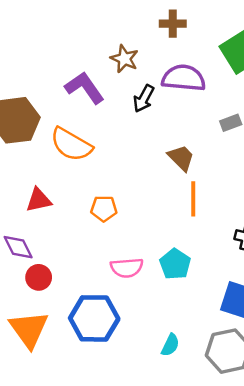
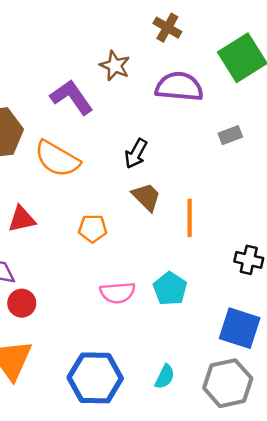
brown cross: (173, 24) -> (167, 28), turned 30
black arrow: (144, 99) -> (136, 154), moved
brown trapezoid: (181, 158) -> (146, 197), moved
blue hexagon: (94, 318) -> (95, 378), moved

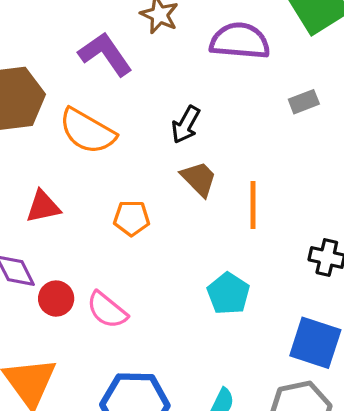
pink semicircle: (118, 293) -> (107, 310), moved, turned 44
red circle: (22, 303) -> (56, 299), moved

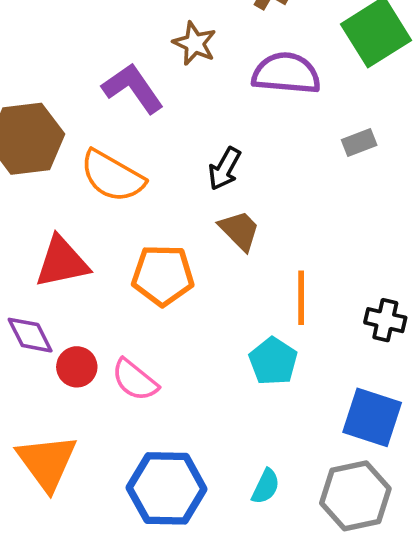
orange line: (253, 205) -> (301, 298), moved
red triangle: (43, 207) -> (62, 262), size x1.4
orange pentagon: (132, 218) -> (163, 275), size x1.5

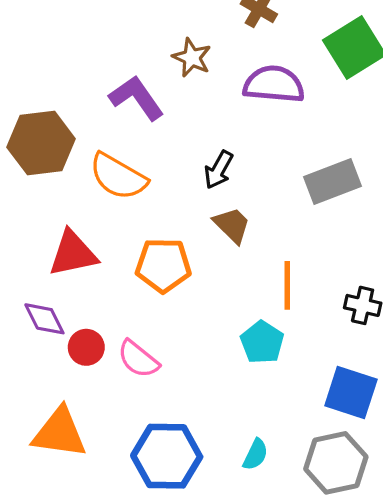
gray rectangle: (359, 142) -> (332, 182), moved, size x1.8
orange triangle: (47, 462) -> (59, 433), turned -46

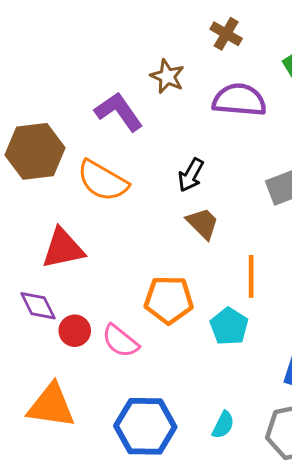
orange pentagon: (163, 265) -> (169, 300), moved

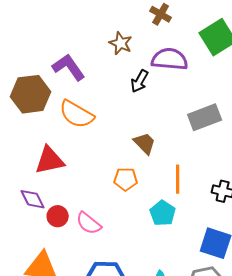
purple L-shape: (119, 112) -> (69, 67), moved
black arrow: (191, 175) -> (140, 81), moved
orange pentagon: (169, 300) -> (126, 179), moved, size x0.7

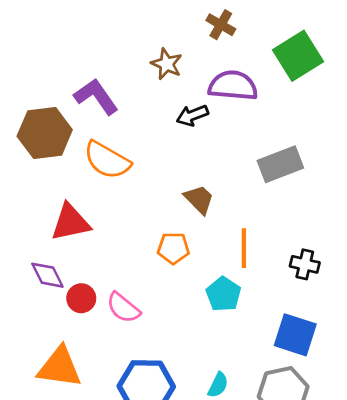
black arrow: (140, 81) -> (192, 115), turned 40

